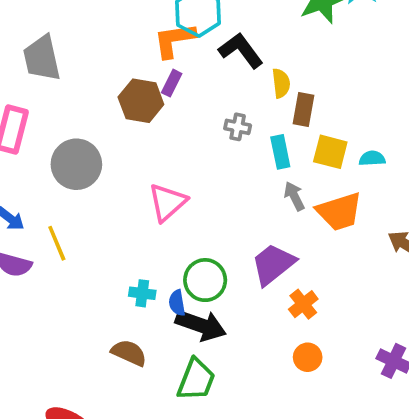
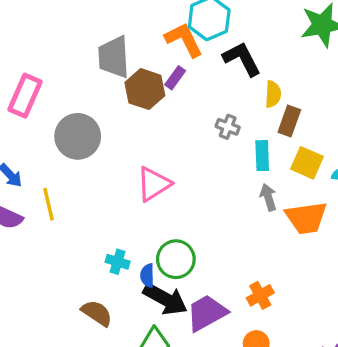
orange L-shape: (174, 40) -> (184, 40), turned 63
gray trapezoid: (42, 58) -> (114, 57), moved
purple trapezoid: (273, 264) -> (207, 313), moved

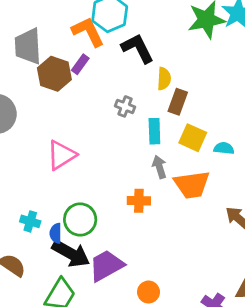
orange cross: (260, 295) -> (139, 201), moved, turned 30

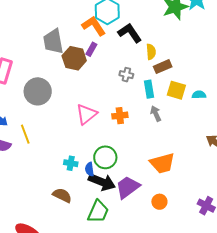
brown rectangle: (178, 102) -> (163, 67), turned 54
orange trapezoid: (192, 185) -> (162, 163), moved
orange cross: (139, 201) -> (120, 116), moved

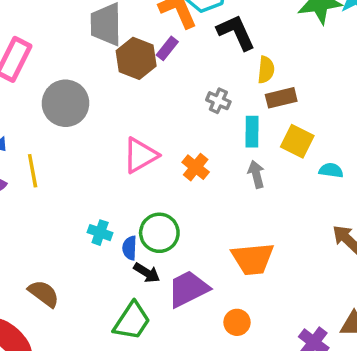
cyan semicircle: (199, 95) -> (331, 170), moved
orange cross: (120, 116) -> (196, 167), turned 35
black arrow: (102, 182) -> (147, 273), size x0.6
brown semicircle: (62, 195) -> (44, 294), moved

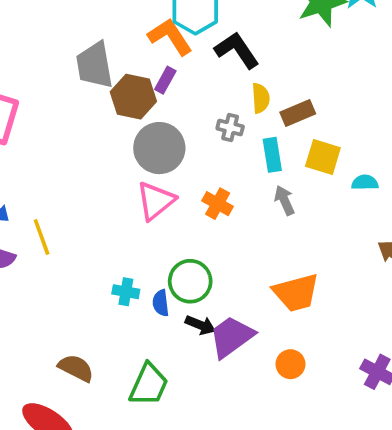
yellow semicircle: (266, 70) -> (261, 98), moved
gray circle: (66, 103) -> (159, 148), moved
black arrow: (147, 273) -> (200, 325), moved
green trapezoid: (132, 321) -> (149, 385), moved

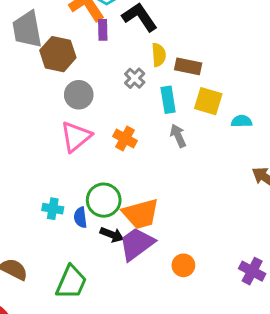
purple rectangle: (165, 80) -> (103, 30), moved, turned -30
brown rectangle: (298, 113) -> (188, 66), turned 35
gray cross: (230, 128) -> (135, 78), turned 30
gray circle: (159, 148) -> (79, 95), size x0.7
orange trapezoid: (296, 293) -> (141, 214), moved

